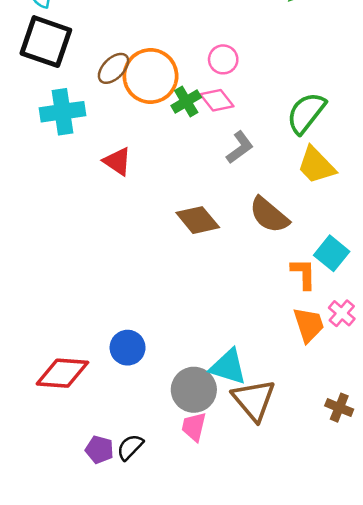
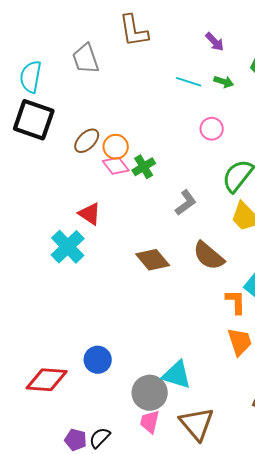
pink circle: (223, 59) -> (212, 129), moved
orange circle: (150, 76) -> (116, 147), size x0.6
pink diamond: (217, 100) -> (116, 166), moved
cyan cross: (62, 112) -> (68, 247), moved, turned -36
brown triangle: (254, 400) -> (197, 424), moved

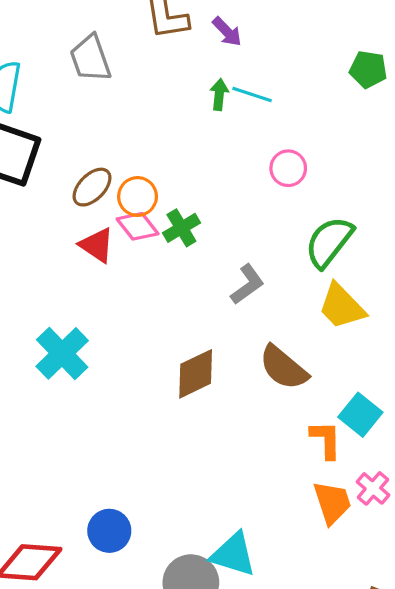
purple arrow: (215, 42) -> (227, 32), moved
green arrow: (224, 82) -> (219, 94), moved, turned -102
red triangle: (90, 214) -> (97, 245), moved
brown diamond: (153, 260) -> (196, 374), turned -76

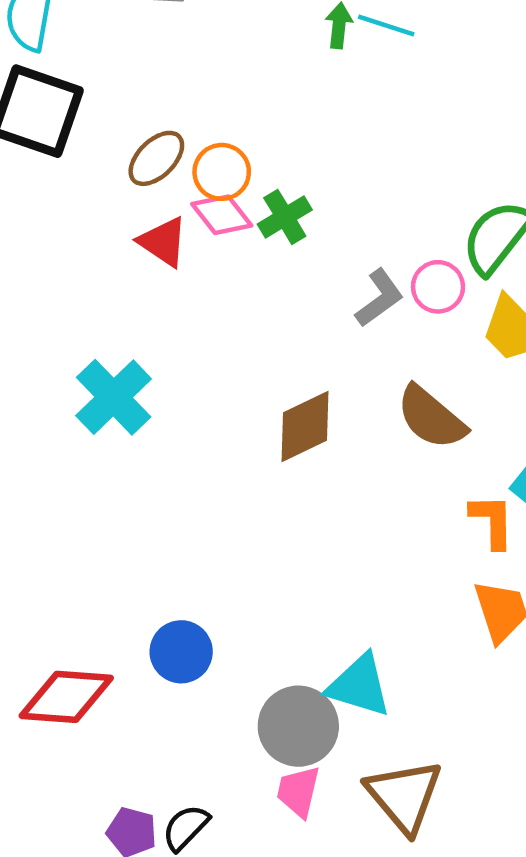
pink circle: (288, 168) -> (438, 287), moved

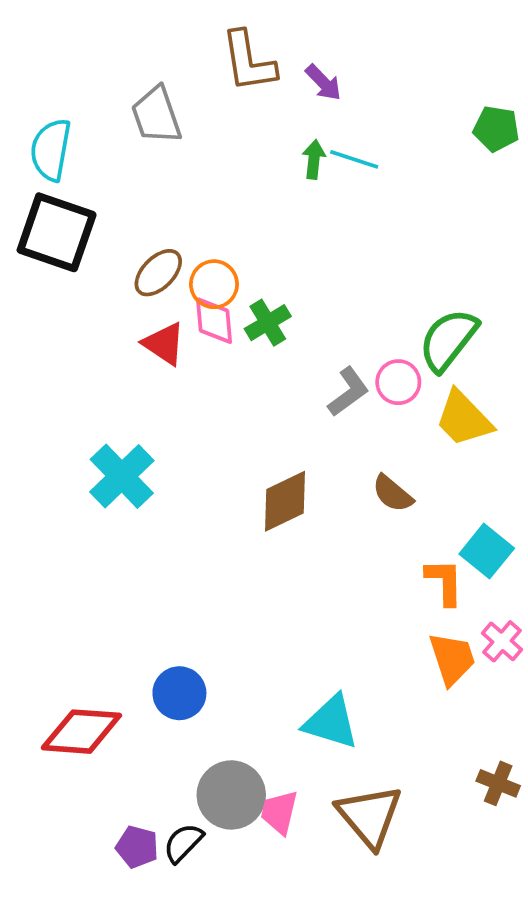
pink diamond: (222, 215) -> (214, 321), turned 33
brown semicircle: (431, 417) -> (393, 493), size x0.7
gray circle: (298, 726) -> (231, 795), moved

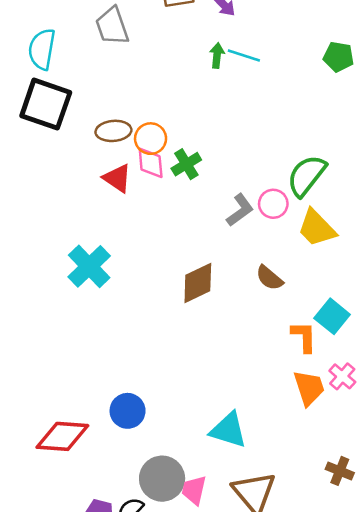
green pentagon: (496, 129) -> (338, 57), moved
brown ellipse: (158, 273) -> (113, 131), turned 40

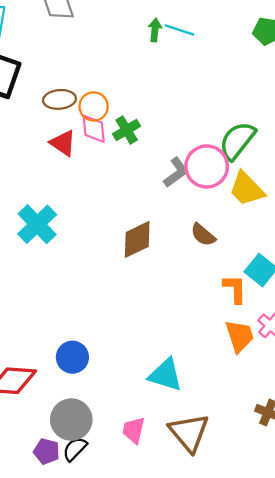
pink circle: (273, 204) -> (207, 167), size x1.6
gray circle: (162, 479) -> (71, 420), moved

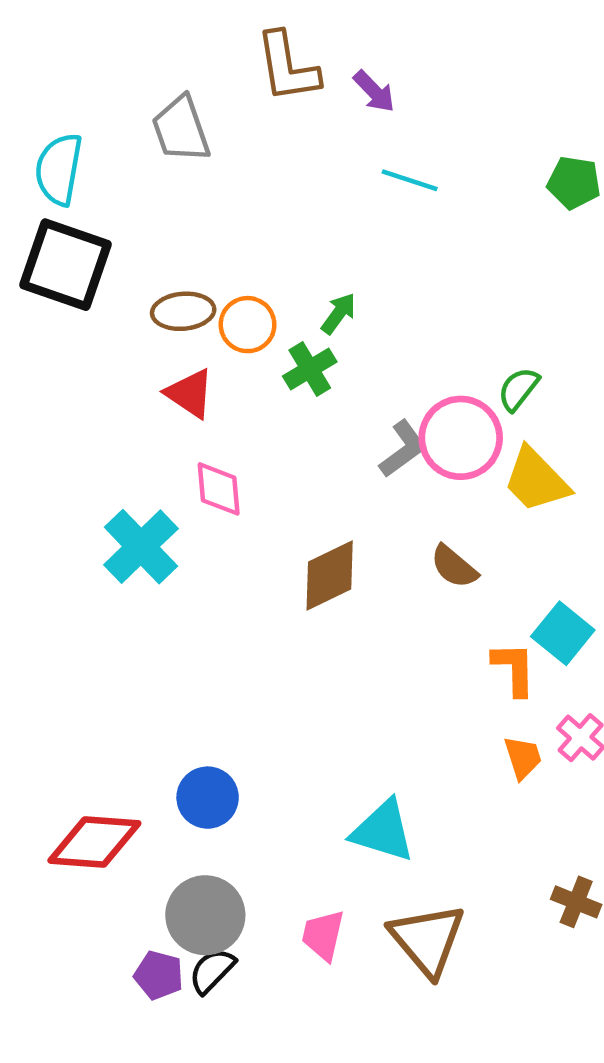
green arrow: (155, 30) -> (339, 314), moved, turned 30
pink diamond: (94, 129) -> (219, 489), moved
green semicircle: (237, 141) -> (518, 389), size x0.6
orange trapezoid: (240, 336) -> (523, 758), size x0.7

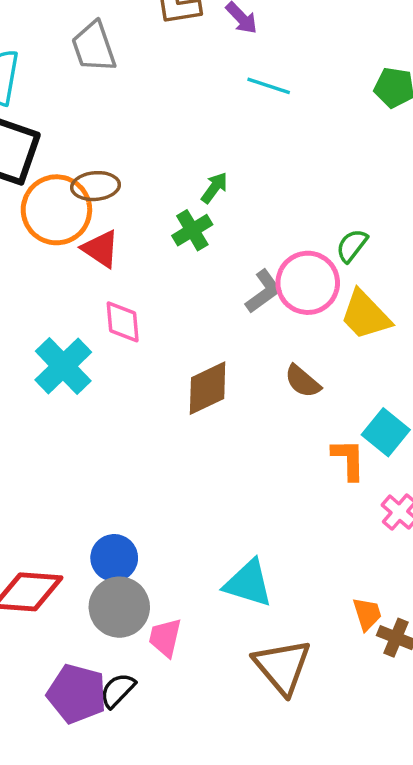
orange circle: (248, 325) -> (56, 210), moved, size x1.6
orange trapezoid: (523, 758) -> (367, 614), moved
gray circle: (205, 915) -> (119, 607), moved
pink trapezoid: (323, 935) -> (165, 638), moved
purple pentagon: (159, 975) -> (77, 694), size x1.6

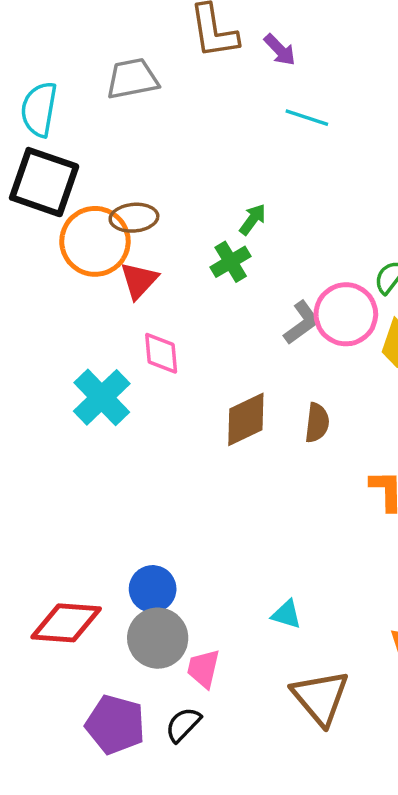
gray trapezoid: (94, 47) -> (132, 79), turned 98
red triangle: (101, 249) -> (139, 280), turned 39
brown semicircle: (303, 381) -> (317, 423), moved, turned -123
cyan triangle: (248, 583) -> (287, 614), size x0.6
black semicircle: (118, 690) -> (183, 725), moved

